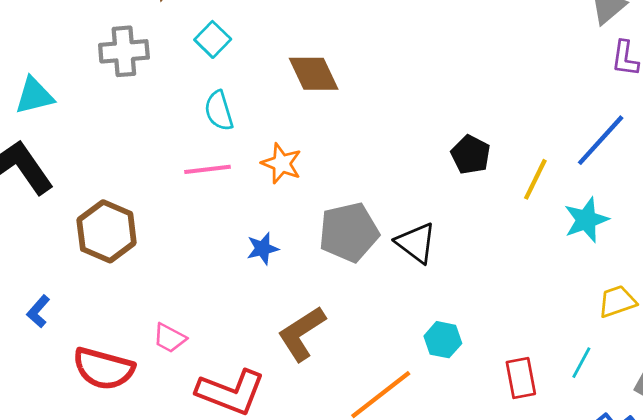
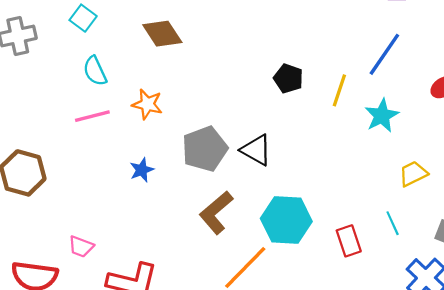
brown L-shape: (302, 334) -> (216, 213), moved
cyan hexagon: (443, 340) -> (286, 220), size x1.8
cyan line: (581, 363) -> (393, 223), turned -45

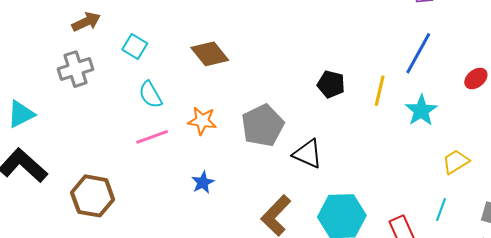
gray pentagon: (205, 149) -> (263, 125), moved
cyan line: (393, 223) -> (441, 210), turned 50

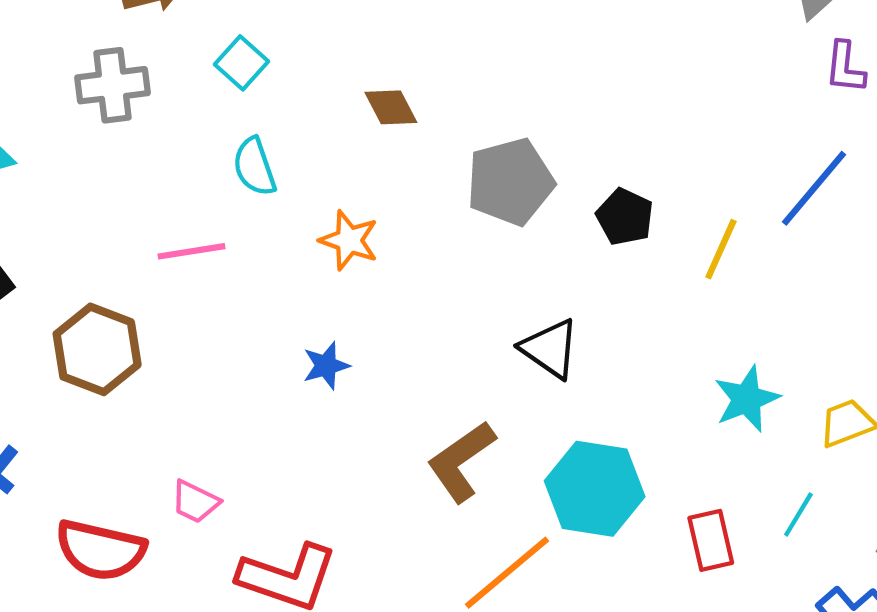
brown diamond: (210, 54) -> (391, 107), size x0.7
cyan star: (421, 110) -> (747, 399), moved
gray pentagon: (263, 125) -> (510, 182), moved
pink line: (152, 137) -> (191, 251), moved

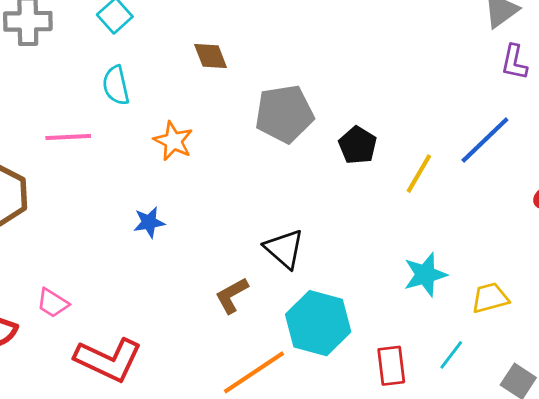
black triangle: (550, 349) -> (284, 249), moved
brown L-shape: (461, 461) -> (232, 295), size x0.7

